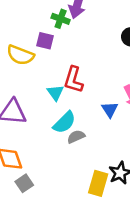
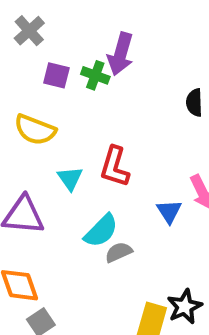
purple square: (45, 41) -> (56, 75), moved
cyan triangle: (55, 93) -> (70, 178), moved

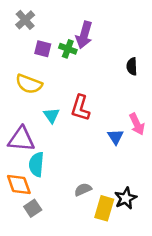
cyan semicircle: (101, 231) -> (36, 164), moved, turned 140
gray semicircle: (119, 252) -> (83, 189), moved

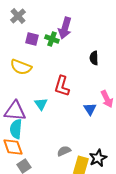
black semicircle: (132, 66) -> (94, 58), moved
cyan triangle: (52, 115) -> (41, 104), moved
cyan semicircle: (36, 164) -> (16, 129), moved

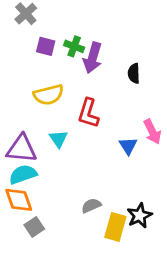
purple arrow: (65, 28) -> (93, 58), moved
yellow semicircle: (21, 67) -> (49, 95), moved, turned -35
cyan semicircle: (16, 129) -> (23, 174), turned 66

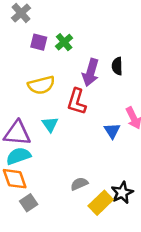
green cross: (74, 46) -> (64, 42), turned 30
purple arrow: (93, 58) -> (91, 72), moved
yellow rectangle: (115, 227) -> (101, 203), turned 30

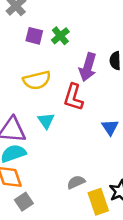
yellow rectangle: (101, 203) -> (98, 202), turned -65

